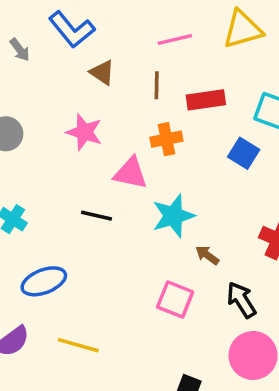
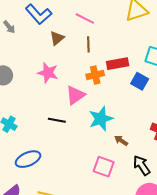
pink line: (175, 40) -> (85, 18), moved, turned 42
brown triangle: (102, 72) -> (57, 38), turned 49
red rectangle: (206, 100) -> (118, 64), moved
pink triangle: (131, 173) -> (75, 95), turned -45

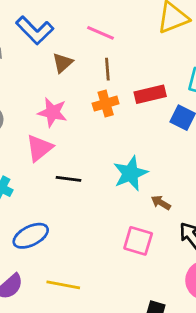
orange cross: (95, 75) -> (106, 104), moved
pink triangle: (75, 95) -> (39, 148), moved

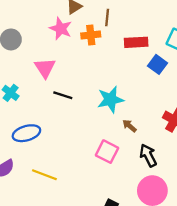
orange cross: (106, 104) -> (91, 35), moved
pink star: (52, 112) -> (61, 29), moved
pink triangle: (39, 148) -> (45, 68), turned -35

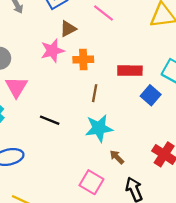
brown line: (107, 18) -> (95, 93), moved
pink star: (61, 29) -> (52, 51), turned 30
pink triangle: (45, 68) -> (16, 87), moved

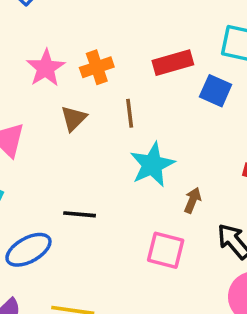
brown triangle: (68, 29) -> (74, 118), moved
black line: (50, 120) -> (80, 214), moved
brown arrow: (117, 157) -> (193, 200), turned 84

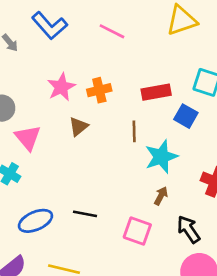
brown line: (130, 113) -> (134, 131), moved
cyan star: (152, 165) -> (161, 157), moved
black line: (80, 214) -> (85, 214), moved

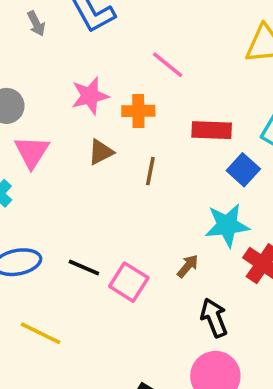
pink line: (112, 31) -> (168, 65), moved
brown line: (134, 131) -> (150, 171), moved
cyan star: (161, 157) -> (227, 225), moved
pink square: (137, 231) -> (129, 282), moved

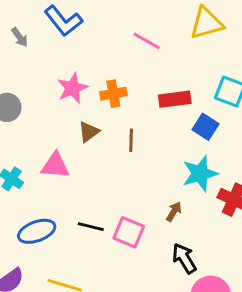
pink line: (168, 65) -> (147, 41), moved
pink triangle: (32, 152) -> (55, 166), moved, turned -48
black arrow: (214, 318) -> (184, 258), moved

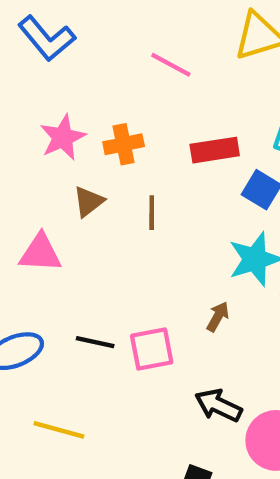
pink square: (129, 232) -> (152, 349), turned -32
black arrow: (184, 258) -> (218, 405), moved, turned -32

